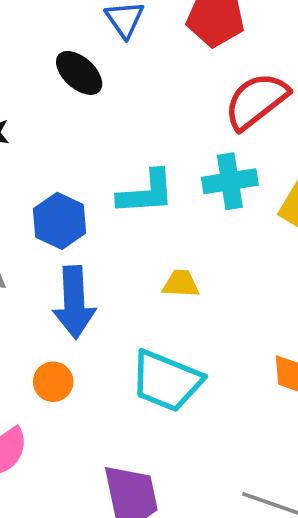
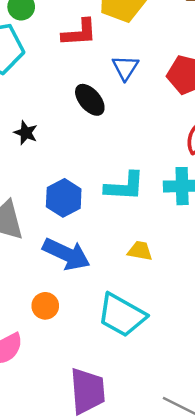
blue arrow: (74, 302) -> (66, 254), turned -69

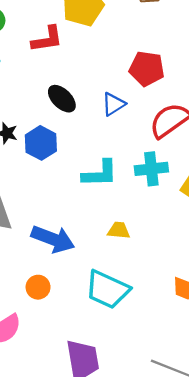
blue triangle: (125, 68) -> (113, 104), moved, turned 30
blue hexagon: (64, 198) -> (41, 143), moved

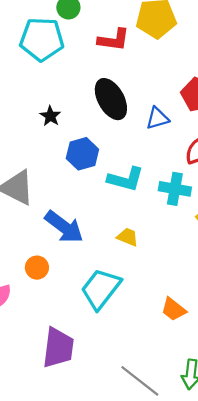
black ellipse: (62, 99) -> (111, 99), size x1.4
blue hexagon: (41, 143) -> (82, 154), moved
cyan trapezoid: (107, 289) -> (101, 289), turned 87

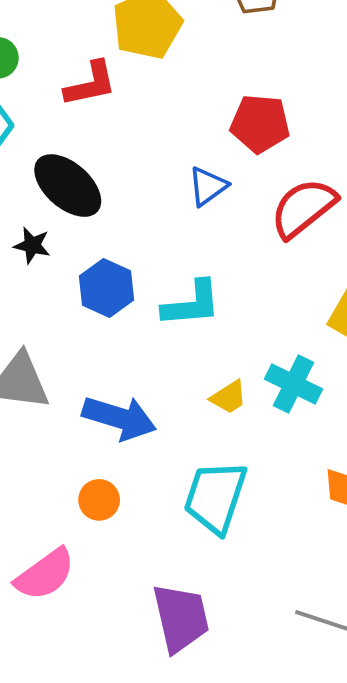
black ellipse: (111, 99) -> (68, 186), moved
cyan cross: (175, 189) -> (294, 384), moved, turned 36
yellow trapezoid: (128, 237) -> (229, 397), turned 145

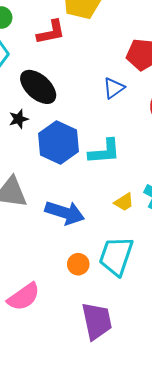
black star: (32, 245) -> (19, 119), turned -30
blue hexagon: (107, 288) -> (59, 142), size x1.4
orange circle: (99, 500) -> (78, 264), moved

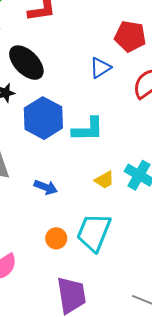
blue arrow: (65, 213) -> (46, 187), size x0.6

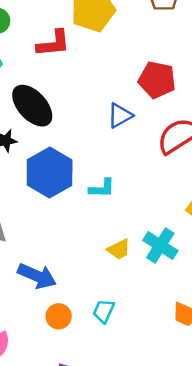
cyan L-shape: (88, 129) -> (102, 188), size x0.7
blue arrow: (46, 187) -> (37, 276), moved, size x1.4
cyan trapezoid: (94, 232) -> (104, 311), size x0.5

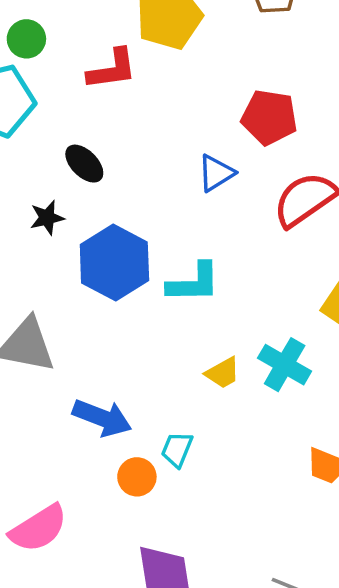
black ellipse: (32, 106) -> (84, 164), size x0.6
cyan L-shape: (102, 188) -> (194, 283), size x1.4
cyan trapezoid: (104, 311) -> (177, 449), moved

